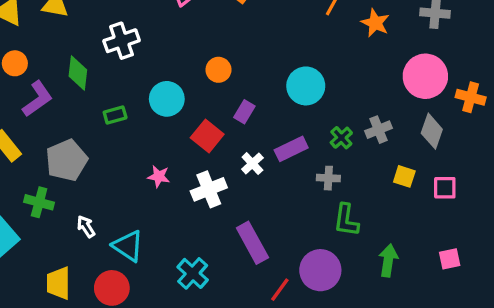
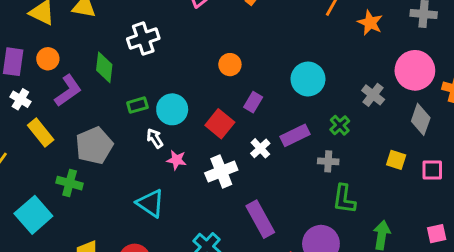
cyan circle: (167, 99) -> (172, 109), moved
gray cross: (379, 130) -> (373, 95), moved, turned -30
white arrow: (86, 227) -> (155, 138), moved
cyan triangle: (128, 246) -> (150, 203), moved

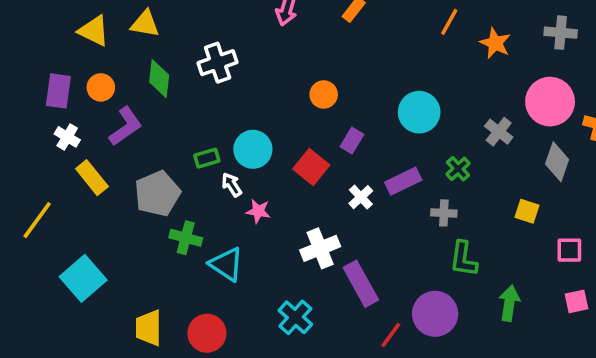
green diamond: (104, 67) -> (159, 79), moved
green rectangle: (137, 105) -> (207, 158), moved
pink square: (432, 170) -> (569, 250), moved
white cross: (221, 171) -> (320, 248), moved
green cross: (70, 183) -> (186, 238), moved

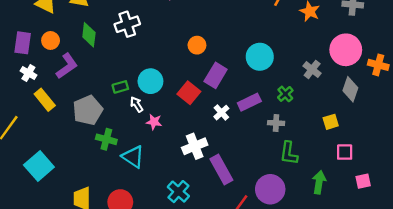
purple rectangle: (352, 140) -> (216, 75), size x1.5
yellow square: (527, 211) -> (331, 122), turned -35
pink square: (569, 250) -> (345, 152), moved

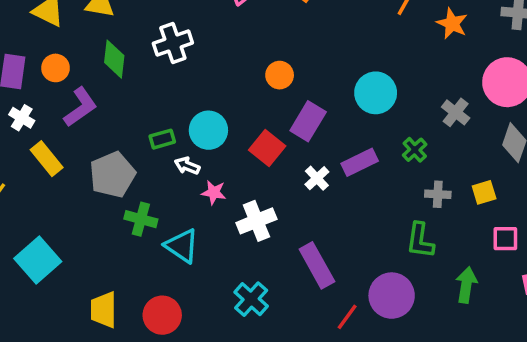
white arrow: (137, 104) -> (187, 166), turned -35
gray cross: (276, 123) -> (438, 194), moved
white cross: (195, 146) -> (256, 221), moved

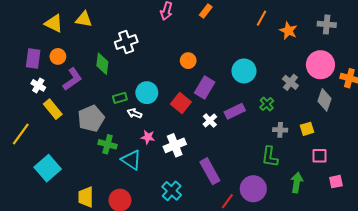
green diamond: (114, 59) -> (102, 64), moved
pink star: (214, 192) -> (148, 137), moved

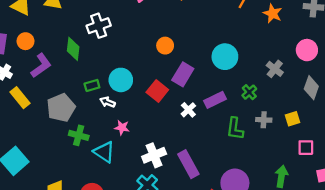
pink circle: (320, 65) -> (307, 50), size x0.7
white cross: (175, 145) -> (154, 155), moved
green L-shape: (270, 157) -> (235, 129), moved

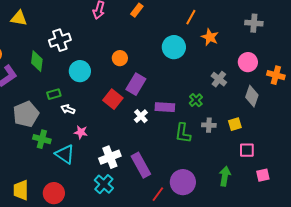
orange star: (273, 13) -> (210, 37), moved
cyan circle: (225, 57) -> (174, 47), moved
cyan circle: (121, 80) -> (80, 71), moved
purple rectangle: (215, 100) -> (165, 107), turned 30

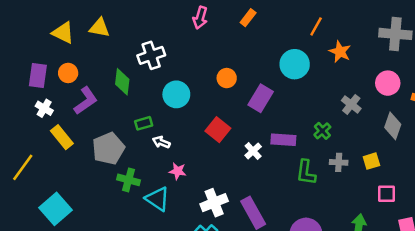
gray cross: (254, 23) -> (395, 34), size x1.4
purple rectangle: (136, 84) -> (261, 98), moved

